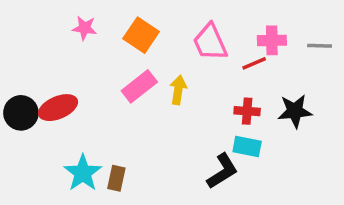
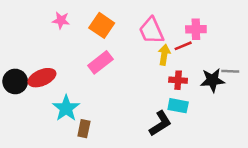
gray line: (320, 46) -> (230, 71), moved
yellow arrow: (178, 90) -> (164, 55), moved
cyan star: (83, 173) -> (66, 108), moved

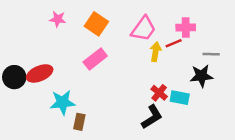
pink trapezoid: (151, 31) -> (143, 29), turned -120
gray line: (230, 71) -> (211, 54), moved
red cross: (178, 80) -> (159, 93), moved, turned 35
cyan rectangle: (178, 106) -> (180, 98), moved
cyan star: (66, 108) -> (63, 102), turned 30

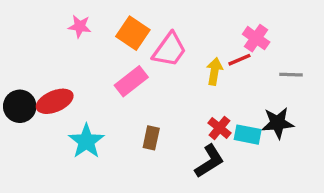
pink cross: (186, 28) -> (256, 38), turned 36
pink trapezoid: (143, 29) -> (169, 50), moved
black star: (201, 76) -> (278, 123), moved
cyan star: (63, 102) -> (86, 141), turned -30
brown rectangle: (79, 122) -> (151, 138), moved

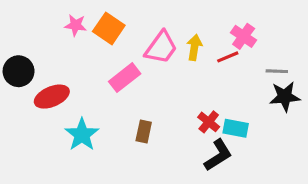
orange square: (133, 33) -> (109, 28), moved
yellow arrow: (214, 71) -> (194, 47), moved
black circle: (20, 106) -> (19, 71), moved
black star: (278, 123) -> (285, 97), moved
black L-shape: (209, 161) -> (218, 155), moved

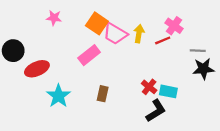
orange square: (109, 28) -> (97, 23), moved
pink trapezoid: (161, 47) -> (115, 34), turned 85

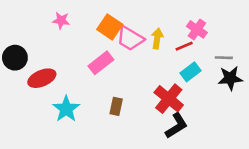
red cross: (149, 87) -> (169, 99), size x1.6
cyan rectangle: (168, 91) -> (190, 72), moved, turned -48

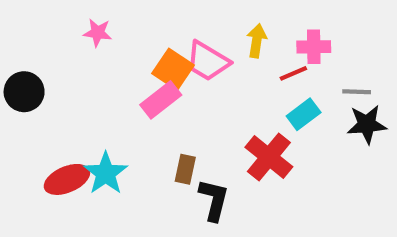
orange square: (110, 27) -> (173, 69), moved
pink cross: (197, 29) -> (314, 47), turned -36
yellow arrow: (157, 38) -> (257, 41), moved
red ellipse: (42, 78) -> (67, 179), moved
black L-shape: (176, 126) -> (214, 200), moved, turned -44

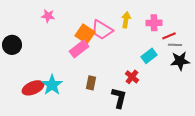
red line: (293, 73) -> (169, 36), moved
red cross: (269, 157) -> (132, 77), size x0.6
black L-shape: (214, 200) -> (119, 98), moved

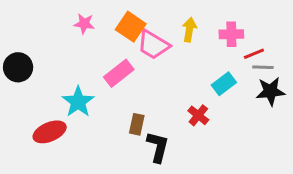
pink star: (48, 16) -> (84, 24), moved
orange square: (85, 34) -> (131, 27), moved
cyan star: (52, 85) -> (78, 102), moved
black L-shape: (119, 98) -> (158, 147), moved

